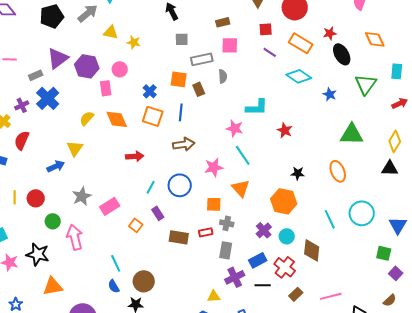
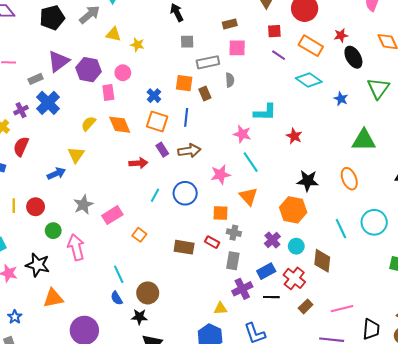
black star: (298, 173) -> (308, 181), size x1.5
purple rectangle: (158, 213) -> (162, 150), moved
red rectangle: (206, 232) -> (212, 242), turned 40

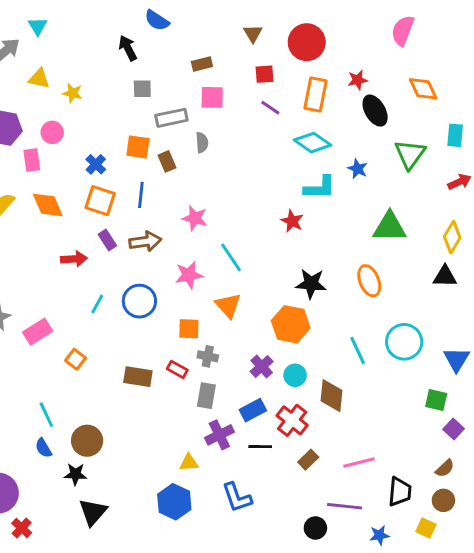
orange rectangle: (311, 46) -> (315, 95), turned 70
cyan L-shape: (265, 112) -> (320, 188), moved
pink star: (242, 134) -> (195, 218), moved

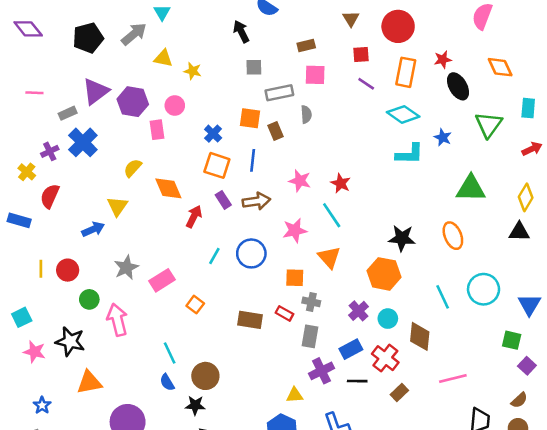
orange diamond: (48, 205) -> (168, 188), moved
red star: (292, 221) -> (341, 183), moved
red arrow: (74, 259) -> (194, 216), turned -60
pink line: (359, 463) -> (453, 379), moved

